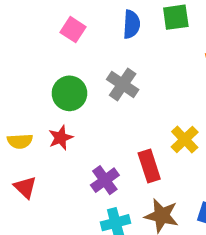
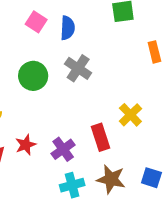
blue semicircle: (131, 24) -> (68, 28), moved
red star: (61, 138) -> (26, 145), moved

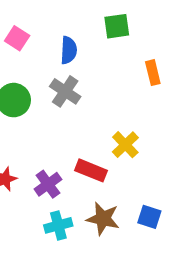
blue semicircle: (68, 28) -> (69, 50), moved
red rectangle: (101, 137) -> (91, 170), turned -50

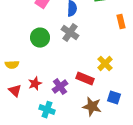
blue square: (149, 217) -> (114, 98), moved
cyan cross: (58, 225) -> (47, 110), moved, turned 35

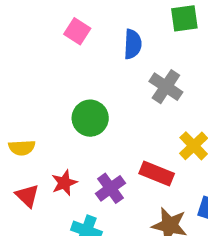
gray cross: (70, 33) -> (166, 87), moved
green circle: (40, 38) -> (90, 118), moved

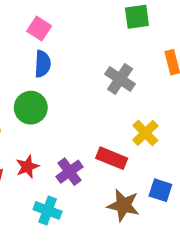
blue semicircle: (133, 44) -> (43, 64), moved
green circle: (90, 118) -> (31, 108), moved

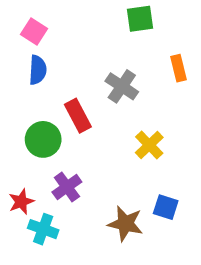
green circle: (31, 108) -> (43, 139), moved
red rectangle: (112, 158) -> (78, 116), moved, turned 40
red star: (27, 167) -> (21, 202), moved

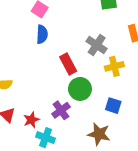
green circle: (43, 139) -> (80, 89), moved
yellow cross: (149, 145) -> (114, 66), moved, turned 30
blue square: (166, 207) -> (113, 106), moved

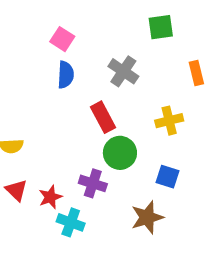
gray cross: (97, 45) -> (123, 71), moved
purple cross: (61, 110) -> (93, 183), turned -36
brown star: (99, 134) -> (147, 217), turned -30

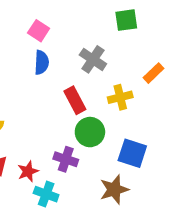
orange rectangle: (196, 73) -> (153, 73), moved, turned 60
yellow cross: (169, 121) -> (120, 97), moved
blue square: (168, 177) -> (132, 153), size x1.4

